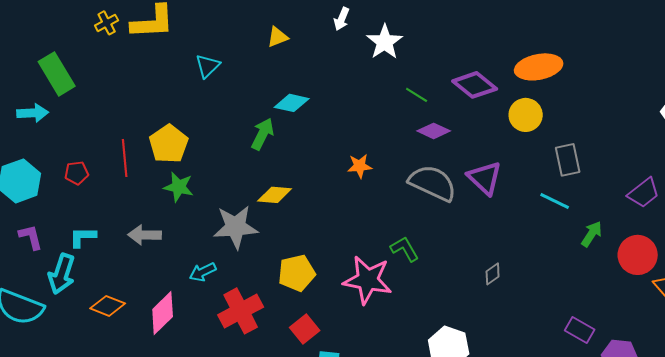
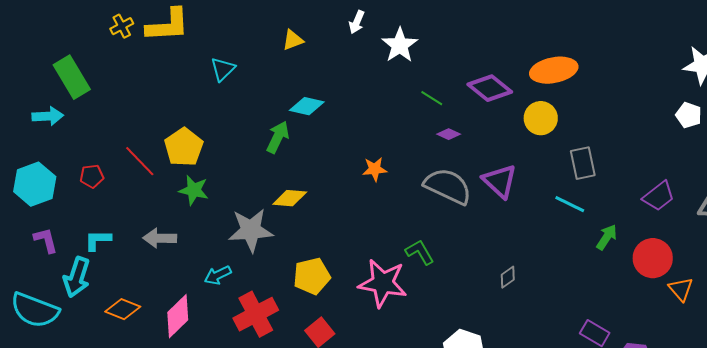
purple diamond: (434, 131) -> (449, 134), size x0.7
red line: (125, 158) -> (140, 161), turned -39

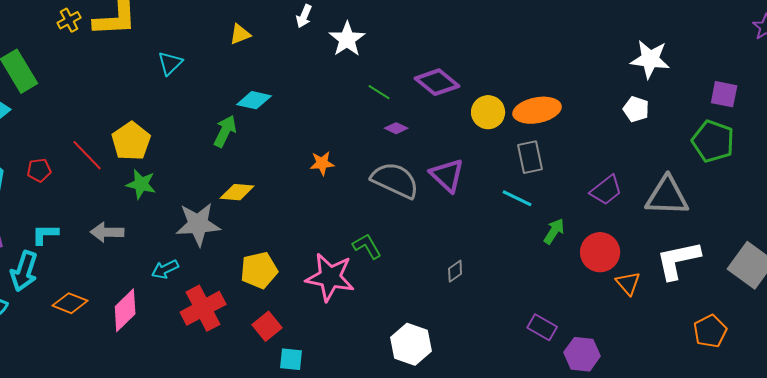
orange ellipse: (554, 70) -> (537, 110), moved

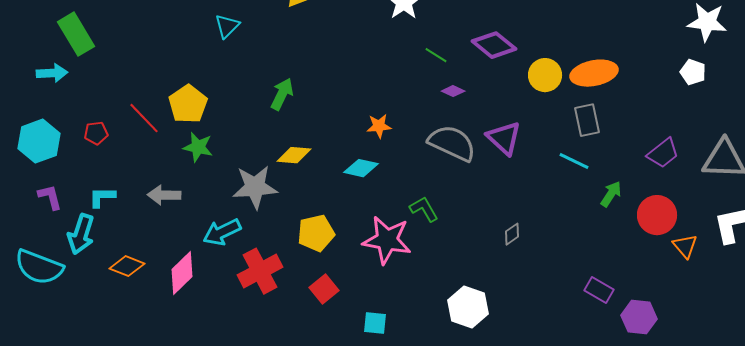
cyan diamond: (254, 100) -> (361, 168), moved
cyan arrow: (165, 269) -> (222, 232), size x1.4
cyan square: (291, 359) -> (375, 323), moved

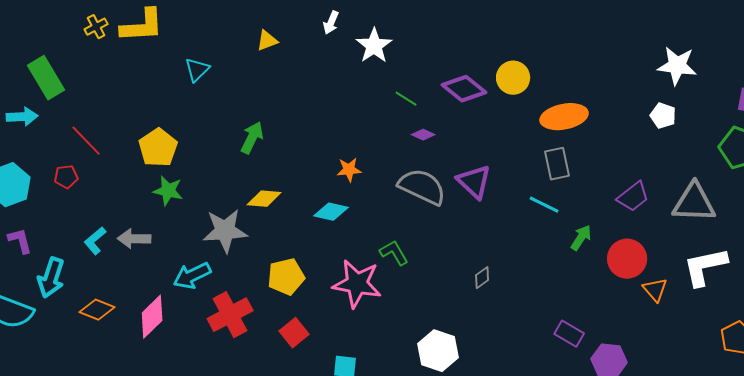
yellow circle: (545, 75) -> (513, 78), moved
red line: (144, 118) -> (86, 141), moved
cyan L-shape: (102, 197) -> (95, 241), moved, turned -40

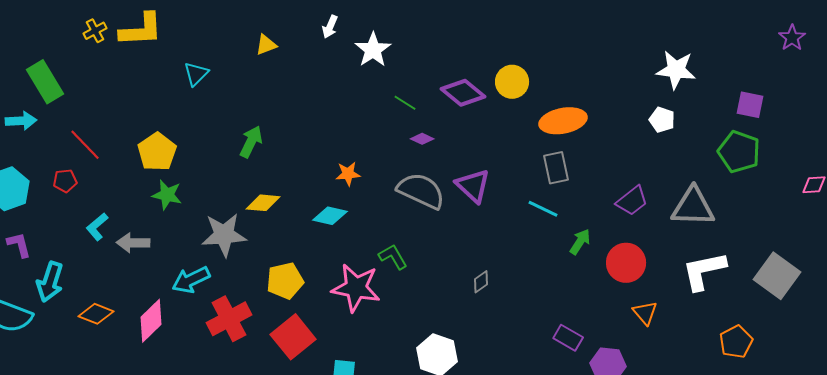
cyan L-shape: (95, 241) -> (97, 227), moved
orange triangle: (655, 290) -> (645, 313), moved
red square: (294, 333) -> (293, 337), size x1.5

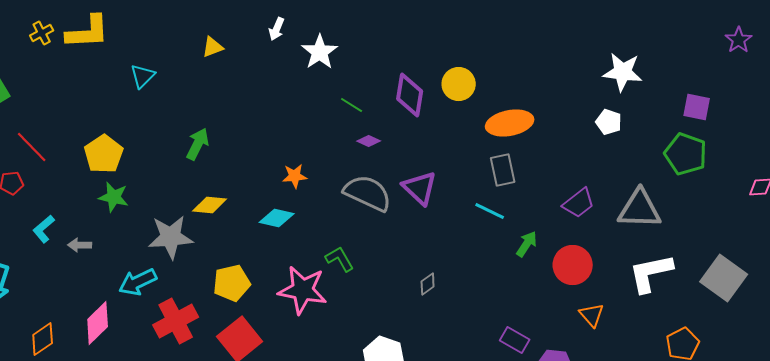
purple diamond: (463, 93) -> (410, 95), turned 60
gray arrow: (133, 243) -> (80, 245), size x0.7
orange diamond: (96, 314) -> (43, 339), moved, turned -56

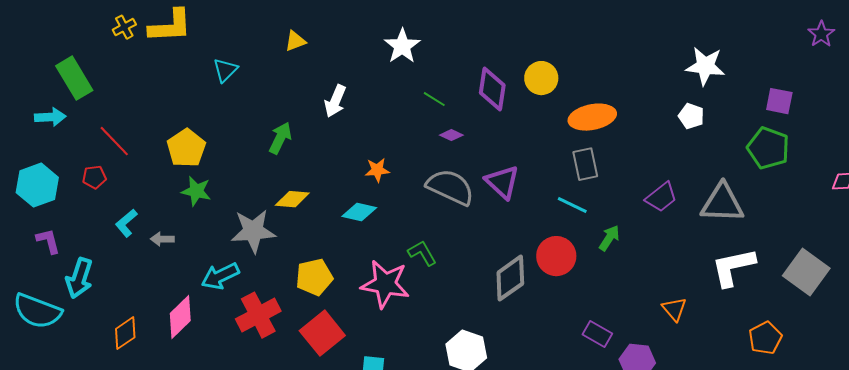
white arrow: (277, 29) -> (335, 101), moved, size x1.4
red circle: (573, 265) -> (556, 256), moved
gray diamond: (428, 284) -> (510, 278), size x2.0

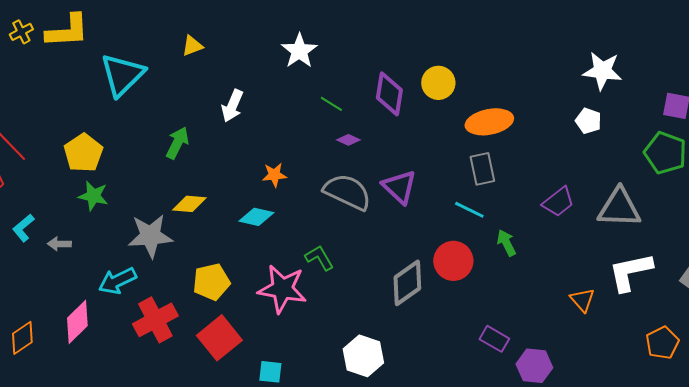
cyan triangle: (225, 70) -> (122, 75), size x1.8
green arrow: (609, 238) -> (506, 243), turned -60
orange triangle: (674, 309) -> (582, 300), moved

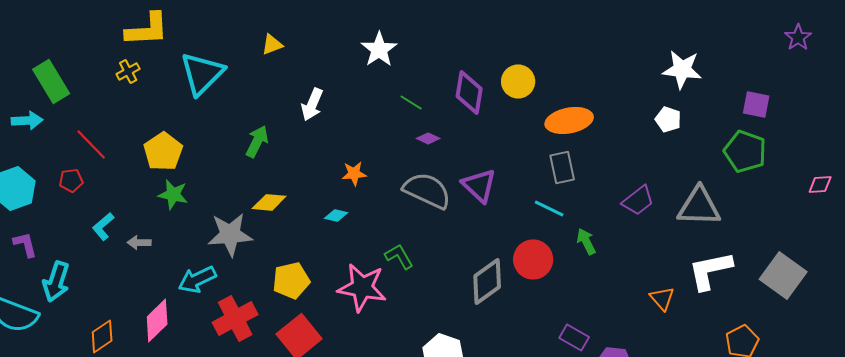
yellow cross: (21, 32) -> (128, 71), moved
cyan diamond: (256, 217) -> (336, 215), size x0.7

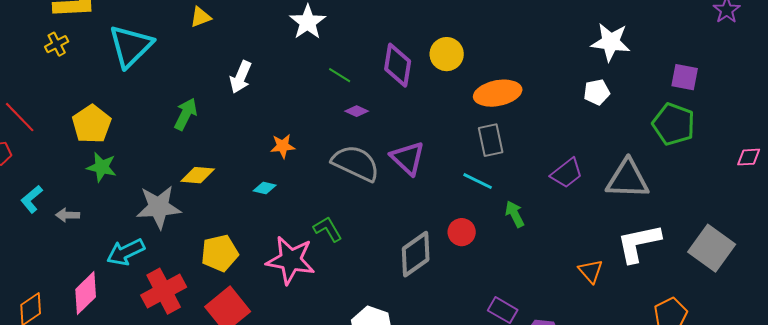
white pentagon: (668, 119) -> (597, 92), turned -30
red circle: (533, 259) -> (462, 232), size x0.7

